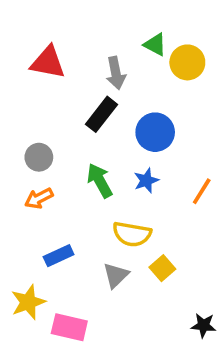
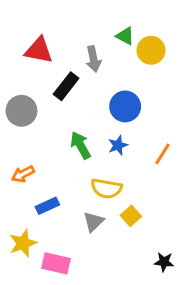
black rectangle: (101, 114) -> (66, 86), moved
gray circle: (39, 157) -> (21, 111), moved, size x1.4
orange arrow: (39, 198) -> (23, 174), moved

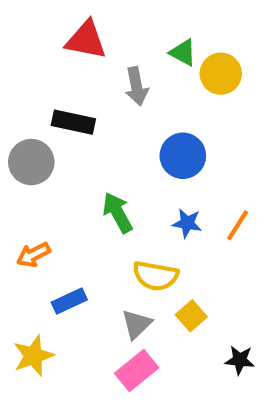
red triangle: (39, 50) -> (86, 40), moved
black rectangle: (66, 86) -> (73, 122), moved, turned 64
blue star: (118, 145) -> (187, 223), moved, turned 30
black star: (164, 262) -> (240, 360), moved
pink rectangle: (56, 263) -> (137, 371), moved, turned -52

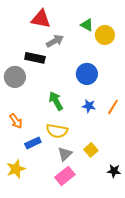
gray arrow: (137, 86) -> (55, 41), moved, turned -108
orange arrow: (33, 255) -> (16, 121), turned -98
yellow semicircle: (156, 276) -> (57, 131), moved

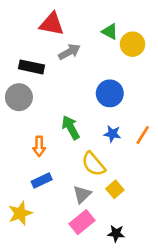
black rectangle: (35, 58) -> (32, 67), moved
orange arrow: (16, 121) -> (39, 146), moved, turned 35
yellow semicircle: (57, 131) -> (93, 164), moved, turned 40
black star: (114, 171) -> (116, 233), moved

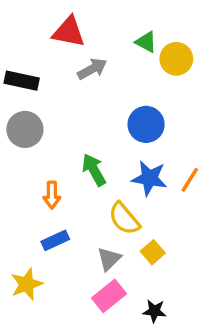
black rectangle: (32, 67) -> (22, 81), moved
blue star: (112, 134) -> (149, 178), size x1.5

